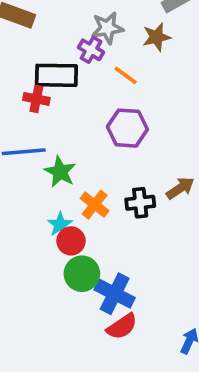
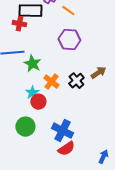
black cross: (140, 203) -> (76, 81), turned -35
green circle: (82, 274) -> (25, 127), moved

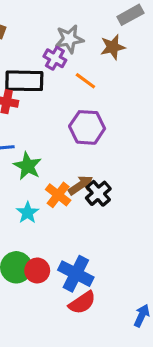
brown arrow: (98, 73) -> (81, 185), moved
red circle: (38, 102) -> (37, 271), moved

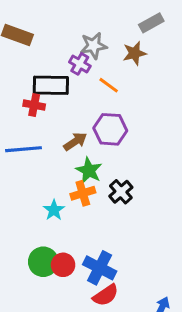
green star: (28, 166) -> (89, 170), moved
brown arrow: (81, 185) -> (75, 142), moved
orange cross: (58, 195) -> (83, 193), turned 35

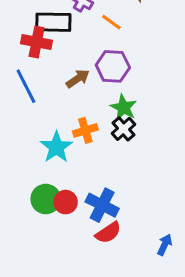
red cross: (34, 105) -> (37, 42), size x1.4
blue line: (23, 149) -> (26, 86), turned 68
green star: (89, 170) -> (123, 108), moved
cyan star: (54, 210) -> (56, 147), size x1.5

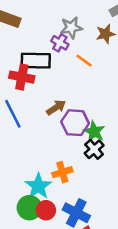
purple hexagon: (113, 66) -> (75, 123), moved
orange cross: (85, 130) -> (62, 172), moved
cyan star: (56, 147) -> (38, 186), moved

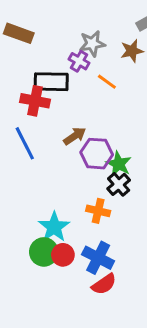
orange cross: (62, 172) -> (98, 211), moved, turned 30

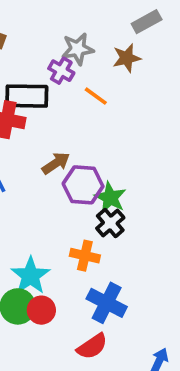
blue cross: (98, 258) -> (107, 303), moved

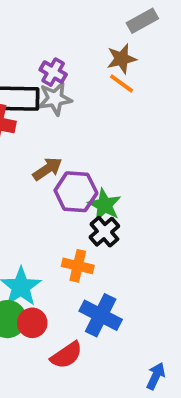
gray star: (78, 49) -> (55, 99), moved
orange line: (96, 96) -> (122, 83), moved
red semicircle: (92, 346) -> (66, 355), moved

